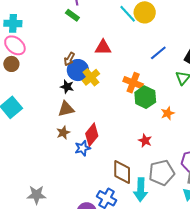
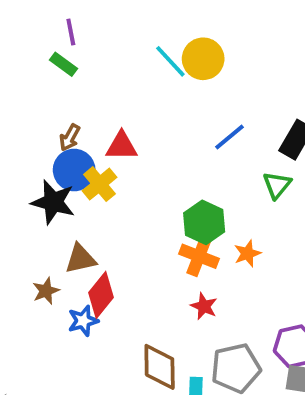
red triangle: (103, 47) -> (122, 146), moved
brown arrow: (69, 59) -> (70, 137), moved
orange cross: (133, 83) -> (199, 256), moved
black star: (67, 87) -> (53, 202), size x1.6
brown triangle: (66, 109) -> (80, 259), moved

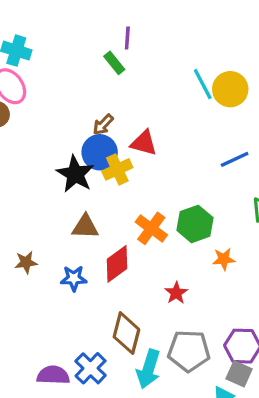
orange cross: (199, 256) -> (151, 228), moved
brown star: (46, 291) -> (26, 262), moved
red diamond: (101, 295) -> (117, 264), moved

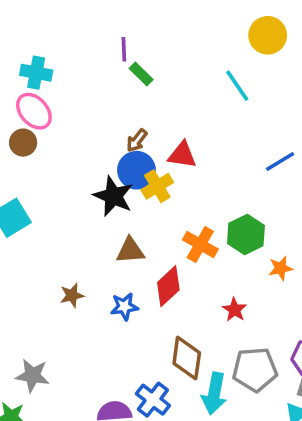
purple line: (127, 38) -> (124, 49), moved
yellow circle: (230, 89) -> (268, 35), moved

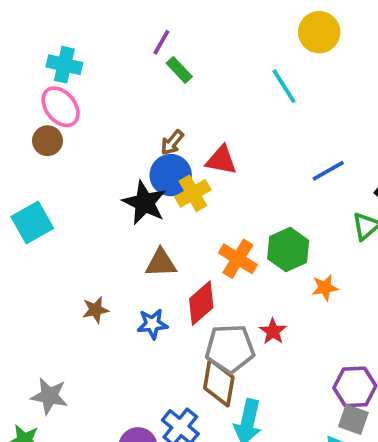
purple line: (124, 49) -> (161, 42), turned 30
gray pentagon: (255, 369) -> (230, 349), moved

